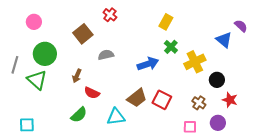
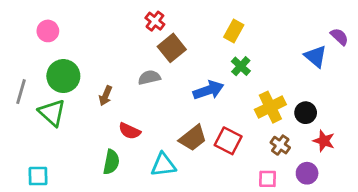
brown square: (83, 34) -> (172, 48), moved
yellow cross: (195, 62) -> (270, 107), moved
brown arrow: (77, 76) -> (106, 96), moved
green semicircle: (79, 115) -> (111, 162), turned -36

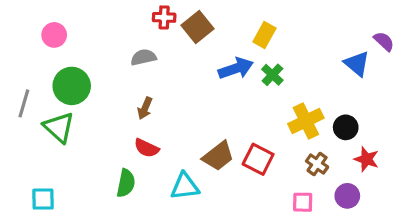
red cross: (155, 21) -> (164, 17), moved, turned -36
brown square: (172, 48) -> (198, 27), moved
gray semicircle: (149, 77) -> (143, 57), moved
blue arrow: (208, 90) -> (236, 68), moved
brown arrow: (106, 96) -> (145, 108), moved

